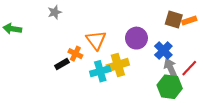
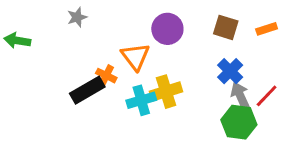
brown square: (174, 19) -> (226, 27), moved
purple circle: (136, 38) -> (167, 29), moved
black rectangle: (62, 64) -> (87, 90), size x1.6

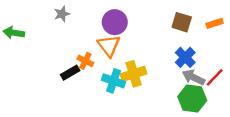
purple circle: (167, 29) -> (115, 22), moved
black rectangle: (87, 90) -> (70, 73), size x0.7
gray arrow: (240, 96) -> (193, 77), turned -40
cyan cross: (141, 100) -> (114, 81), turned 35

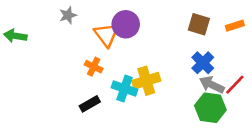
orange triangle: (109, 46) -> (106, 35), moved
black rectangle: (70, 73) -> (90, 104), moved

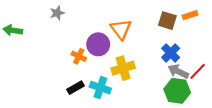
purple circle: (126, 24) -> (98, 44), moved
orange rectangle: (235, 26) -> (190, 15), moved
orange triangle: (106, 35) -> (121, 29), moved
cyan cross: (124, 88) -> (100, 88), moved

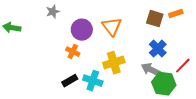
purple circle: (98, 44) -> (82, 30), moved
gray arrow: (178, 71) -> (151, 70), moved

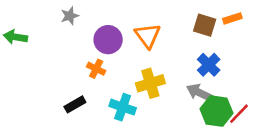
red line: (183, 66) -> (239, 114), moved
black rectangle: (70, 81) -> (75, 104), moved

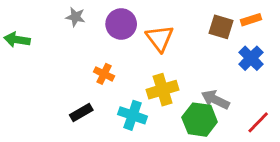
gray star: (70, 16) -> (75, 17), turned 30
purple circle: (108, 40) -> (121, 24), moved
blue cross: (209, 65) -> (251, 58), moved
green hexagon: (217, 111) -> (200, 120), moved

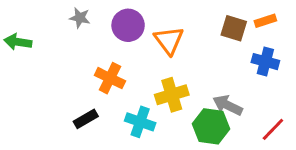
blue cross: (251, 58) -> (265, 62), turned -30
orange cross: (104, 74) -> (110, 78), size x1.4

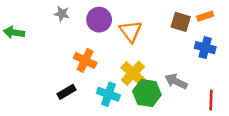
yellow cross: (172, 95) -> (133, 73), turned -30
green hexagon: (211, 126) -> (147, 93), moved
red line: (273, 129) -> (211, 100), turned -42

